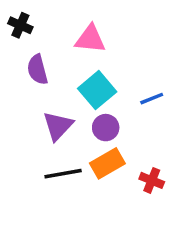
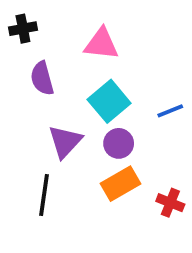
black cross: (20, 25) -> (23, 29), turned -35
black line: (63, 174) -> (44, 195), moved, turned -72

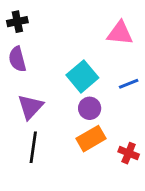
pink triangle: (101, 44) -> (120, 33), moved
purple semicircle: (42, 78) -> (17, 59), moved
purple triangle: (65, 141) -> (30, 107), moved

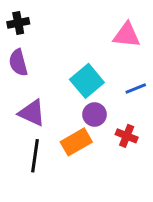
purple triangle: (30, 107) -> (32, 113), turned -48
orange rectangle: (91, 139) -> (76, 142), moved
red cross: (129, 153) -> (127, 136), moved

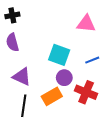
cyan square: (87, 81) -> (59, 55), turned -30
red cross: (127, 136) -> (86, 92), size x1.5

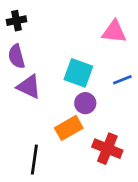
purple triangle: (22, 77) -> (29, 87), moved
red cross: (86, 92) -> (107, 149), moved
black line: (24, 106) -> (34, 160), moved

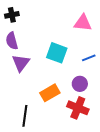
purple triangle: (29, 87) -> (21, 63), turned 42
purple circle: (85, 103) -> (80, 84), moved

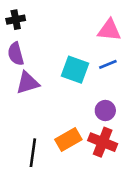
blue line: (89, 58) -> (108, 64), moved
purple triangle: (21, 63) -> (28, 83), turned 36
orange rectangle: (50, 93) -> (68, 139), moved

